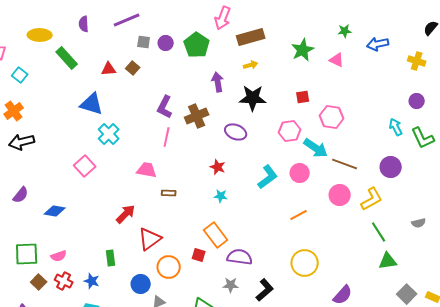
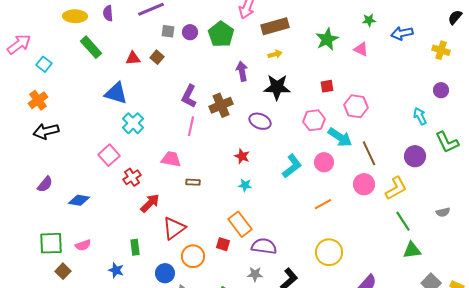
yellow ellipse: (40, 35) -> (75, 16), moved
green L-shape: (423, 138) -> (447, 142), moved
brown line: (345, 164) -> (369, 153), turned 45
red cross: (64, 281) -> (132, 177), moved, turned 30

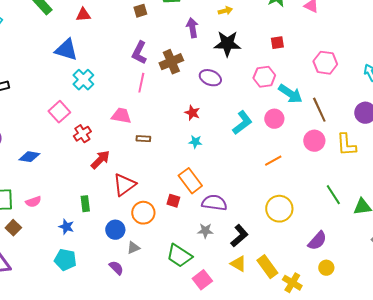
brown square: (157, 57) -> (140, 11), moved, turned 32
pink hexagon: (356, 106) -> (325, 63), moved
yellow L-shape: (396, 188) -> (346, 145), turned 115
green line: (403, 221) -> (333, 195), moved

